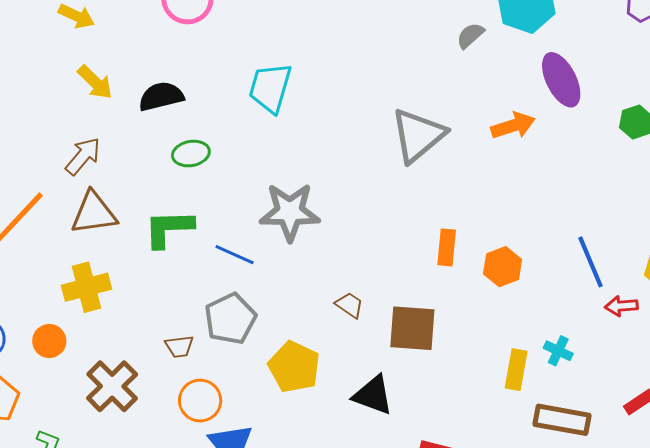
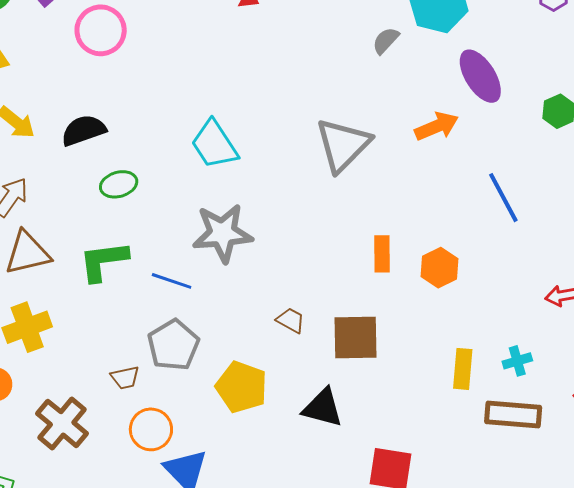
cyan trapezoid: (270, 88) -> (214, 145), moved, turned -44
blue line: (591, 262) -> (503, 198), moved
cyan cross: (558, 351) -> (517, 361), moved, turned -36

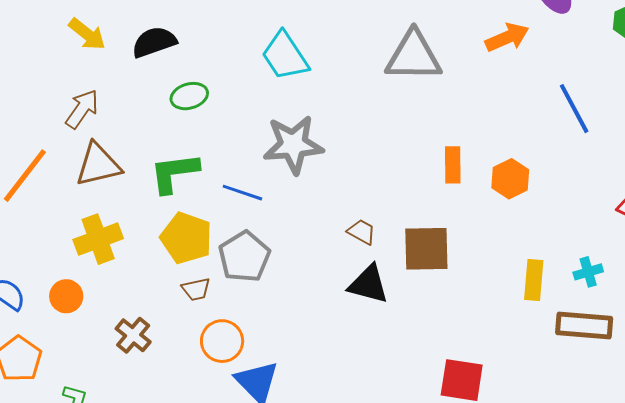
gray triangle: (343, 145) -> (414, 56), turned 46
yellow pentagon: (241, 387) -> (186, 238), moved
black triangle: (323, 408) -> (368, 284), moved
brown cross: (62, 423) -> (133, 335), size x0.7

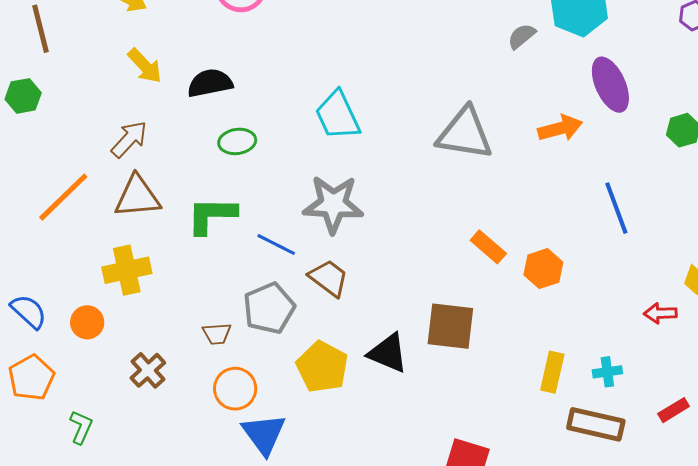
orange rectangle: (453, 165) -> (488, 247), turned -57
brown trapezoid: (362, 232) -> (329, 278), moved, size x1.4
yellow pentagon: (186, 238) -> (322, 367), moved

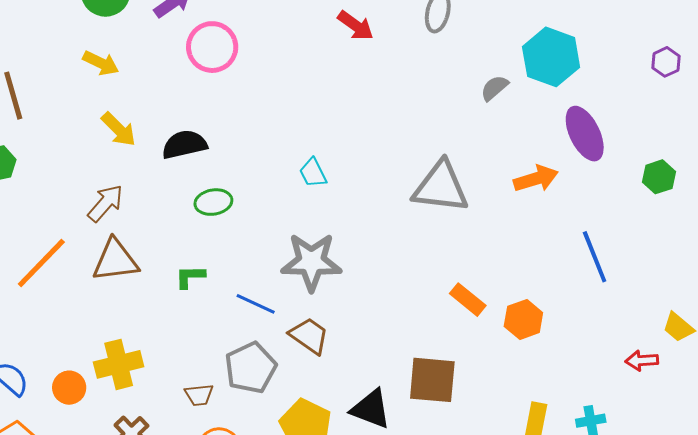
cyan trapezoid: (338, 115) -> (313, 173), size x0.6
green L-shape: (212, 215) -> (190, 277), size x0.6
yellow cross: (127, 270) -> (119, 364), moved

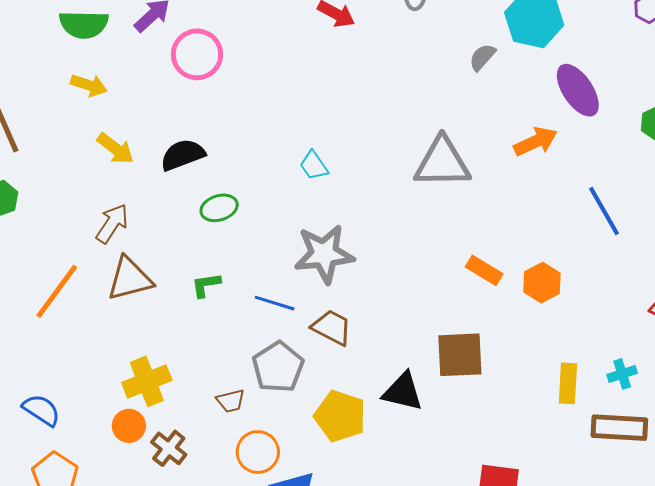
orange circle: (69, 388) -> (129, 426), moved

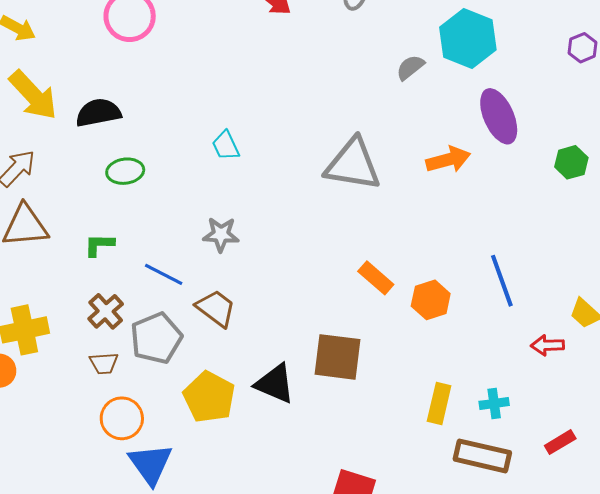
yellow arrow: (115, 149) -> (33, 95), size x1.4
blue line: (604, 211) -> (502, 281), moved
gray star: (324, 254) -> (221, 234), size x0.6
brown cross: (169, 448) -> (106, 311), moved

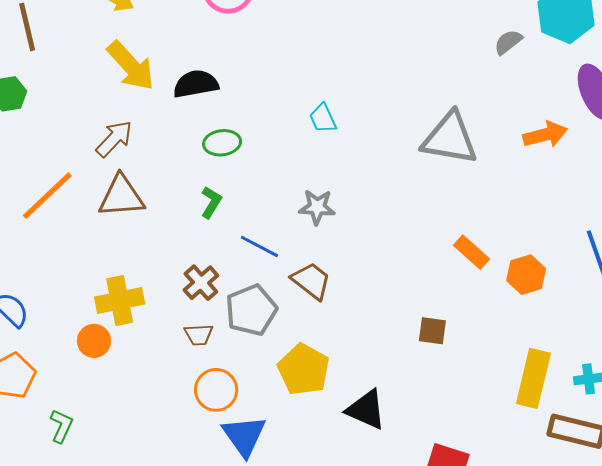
green L-shape: (99, 245) -> (211, 202), moved, turned 120
brown square: (337, 357) -> (432, 331), size x0.6
black triangle: (275, 384) -> (366, 410), moved
yellow rectangle: (439, 403) -> (533, 378), size x1.4

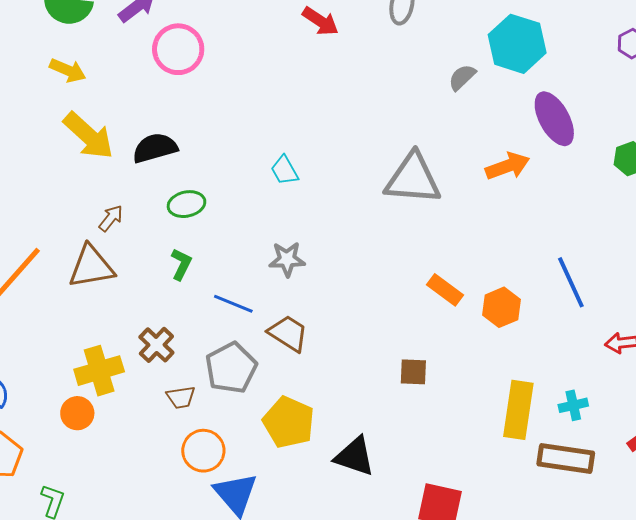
brown arrow: (114, 139) -> (111, 218), moved, size x0.7
brown cross: (201, 283) -> (156, 345), moved

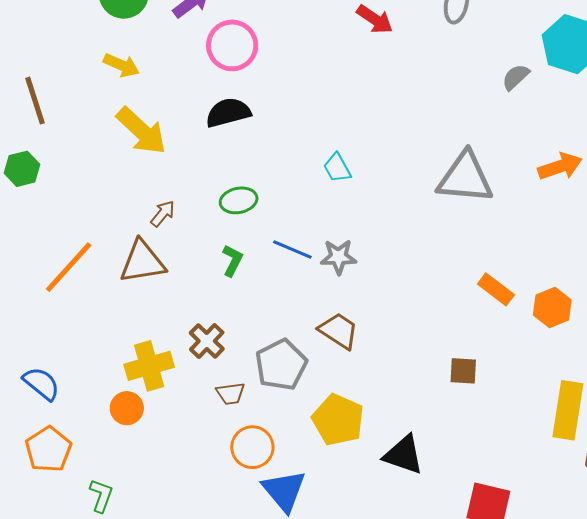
black semicircle: (155, 148) -> (228, 113), moved
blue line: (233, 304) -> (292, 250), moved

